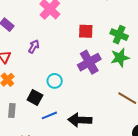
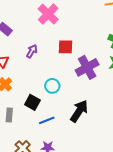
red square: (86, 31) -> (66, 47), moved
black arrow: (80, 120) -> (79, 111), moved, turned 120

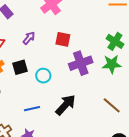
black square: (32, 102) -> (20, 67), moved, turned 35

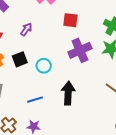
red square: (63, 39) -> (70, 20), moved
black arrow: (66, 105) -> (68, 93), turned -35

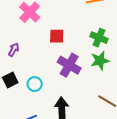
purple cross: (80, 50) -> (69, 65), turned -30

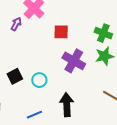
purple arrow: (14, 50) -> (16, 24), moved

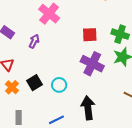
purple arrow: (16, 24) -> (34, 41), moved
red square: (61, 32) -> (90, 35), moved

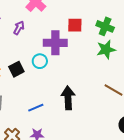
purple cross: (92, 64) -> (55, 43), moved, turned -30
cyan circle: (59, 85) -> (40, 61), moved

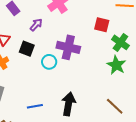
red square: (75, 25) -> (102, 25), moved
green star: (106, 49) -> (116, 65), turned 30
black square: (16, 69) -> (27, 49), moved, turned 35

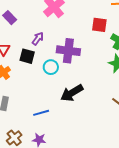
purple arrow: (36, 25) -> (38, 39), moved
black arrow: (69, 104) -> (72, 93), moved, turned -125

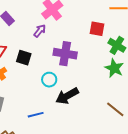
purple arrow: (38, 39) -> (40, 31), moved
cyan circle: (51, 67) -> (49, 80), moved

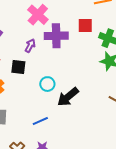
purple arrow: (40, 31) -> (30, 46), moved
purple cross: (65, 54) -> (56, 36), moved

